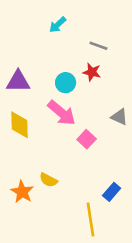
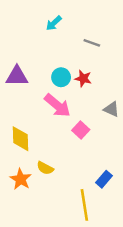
red star: (92, 72) -> (83, 78), moved
yellow diamond: (19, 125) -> (21, 139), moved

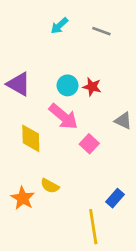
gray line: (92, 43) -> (101, 31), moved
purple triangle: (17, 76) -> (19, 84), turned 30
yellow diamond: (21, 139) -> (31, 138), moved

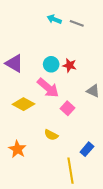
cyan arrow: (59, 26) -> (54, 19), moved, turned 64
yellow diamond: (31, 138) -> (24, 104), turned -60
yellow semicircle: (50, 186) -> (51, 135), moved

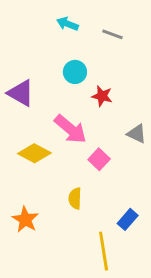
cyan arrow: (54, 19) -> (67, 24), moved
cyan circle: (51, 64) -> (75, 72), moved
yellow semicircle: (51, 135) -> (75, 198), turned 64

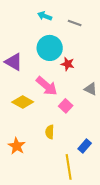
cyan circle: (75, 72) -> (50, 48), size x1.6

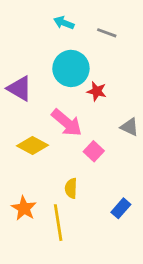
yellow line: (69, 167) -> (58, 223), moved

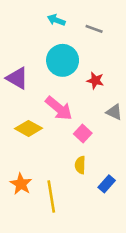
red star: (97, 91) -> (95, 81), moved
yellow semicircle: (71, 188) -> (80, 165), moved

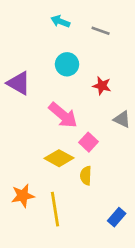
cyan circle: (63, 60) -> (67, 64), size x0.7
yellow diamond: (29, 128) -> (59, 158), moved
orange star: (21, 184) -> (23, 196), turned 30
blue rectangle: (107, 184) -> (117, 217), moved

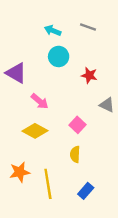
cyan arrow: (60, 21) -> (53, 31), moved
pink arrow: (63, 115) -> (40, 101), moved, size x0.7
yellow diamond: (59, 158) -> (35, 131), moved
blue rectangle: (117, 217) -> (86, 191), moved

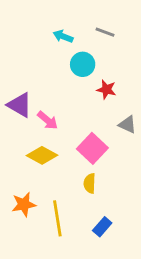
cyan circle: (59, 56) -> (83, 64), moved
purple triangle: (16, 73) -> (20, 105), moved
pink square: (77, 125) -> (92, 148), size x1.5

